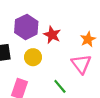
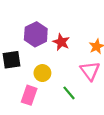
yellow circle: (33, 57) -> (42, 73), moved

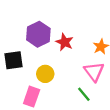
green line: (69, 93) -> (84, 94), moved

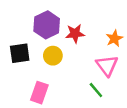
red star: (65, 42) -> (75, 34), turned -30
yellow circle: (45, 74) -> (53, 56), moved

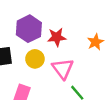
pink triangle: (107, 65) -> (63, 69), moved

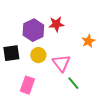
red star: (57, 37) -> (56, 24), moved

